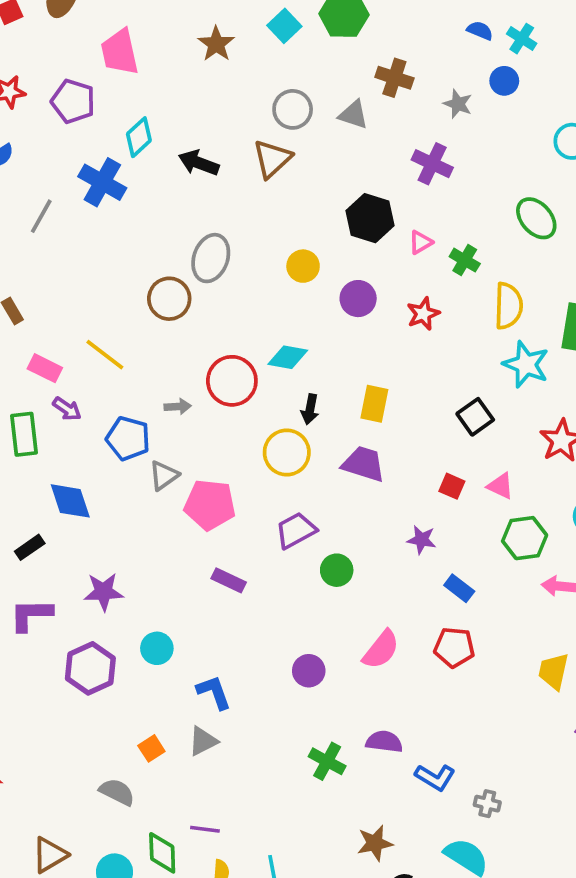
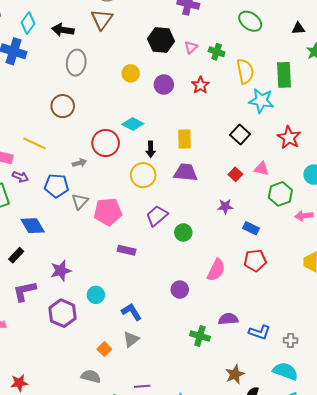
gray ellipse: (211, 258) -> (76, 63), moved
cyan diamond: (288, 357) -> (133, 124), turned 30
red square: (452, 486) -> (235, 174), turned 32

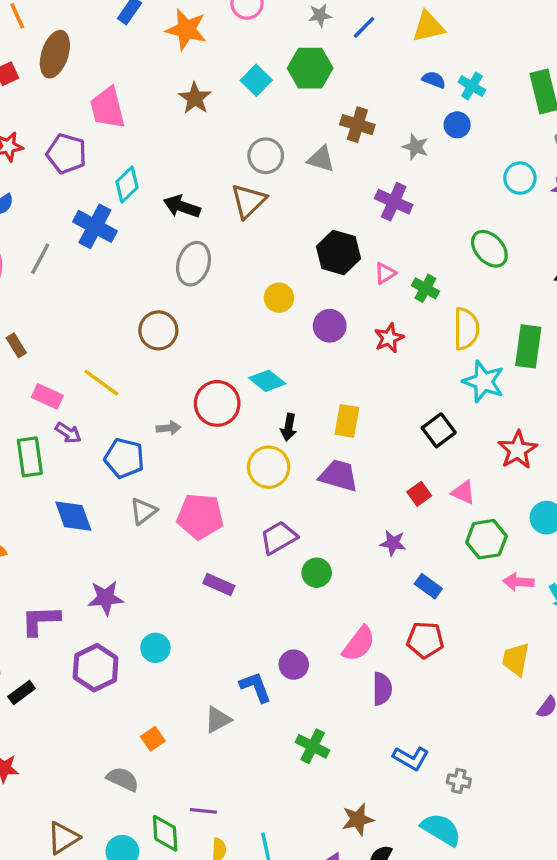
gray triangle: (80, 201) -> (143, 511), moved
black rectangle: (16, 255) -> (22, 692), moved
blue L-shape: (131, 312) -> (256, 687), moved
purple semicircle: (228, 319) -> (382, 689), moved, turned 84
gray triangle: (131, 339) -> (218, 720), moved

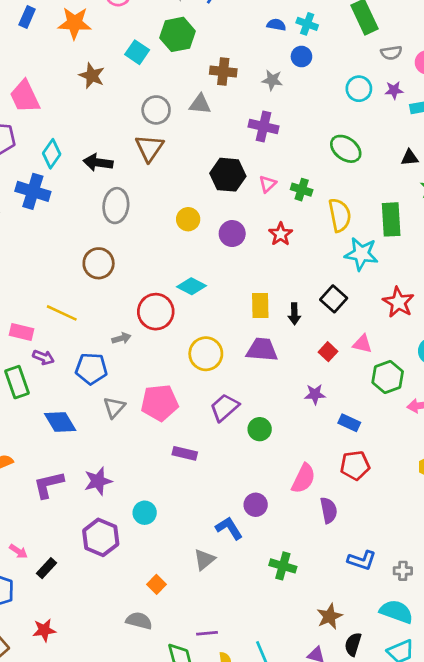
black arrow: (289, 427) -> (294, 314), moved
purple L-shape: (40, 620) -> (49, 485), moved

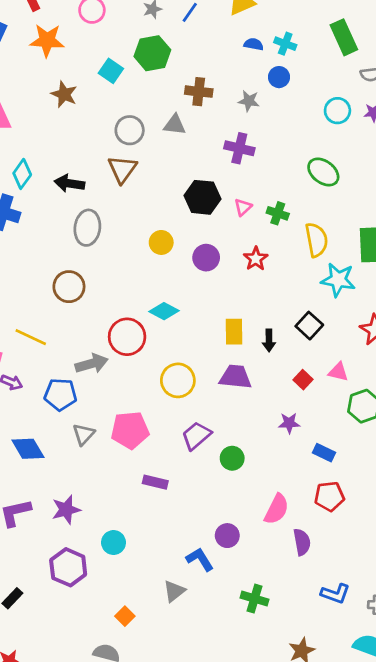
gray arrow: (121, 338) -> (92, 364), size x1.6

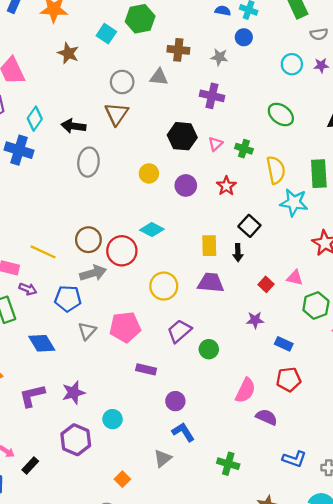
brown circle: (69, 287) -> (88, 240), moved
black square: (309, 326) -> (249, 226), moved
purple circle: (227, 536) -> (175, 401), moved
purple semicircle: (302, 542) -> (267, 417), turned -55

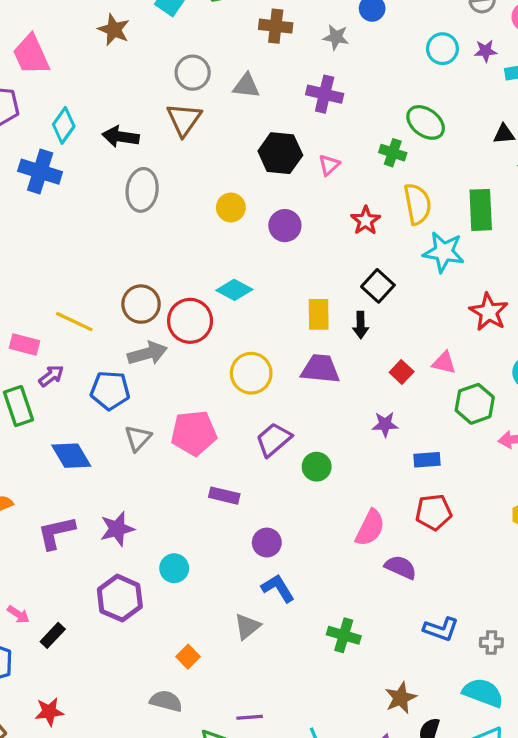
gray triangle: (159, 77) -> (246, 86), moved
green cross: (244, 149) -> (393, 153), moved
red star: (226, 186) -> (366, 220), moved
purple arrow: (28, 289) -> (51, 376), turned -60
blue rectangle: (284, 344) -> (427, 460), turned -30

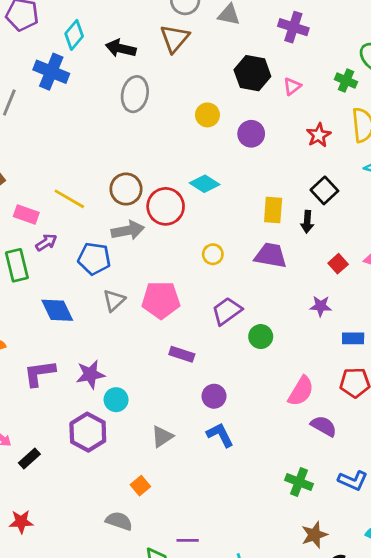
yellow circle: (251, 373) -> (213, 254), size x0.6
cyan circle: (174, 568) -> (116, 400), moved
gray triangle: (247, 626) -> (162, 436), moved
green cross: (344, 635) -> (299, 482), moved

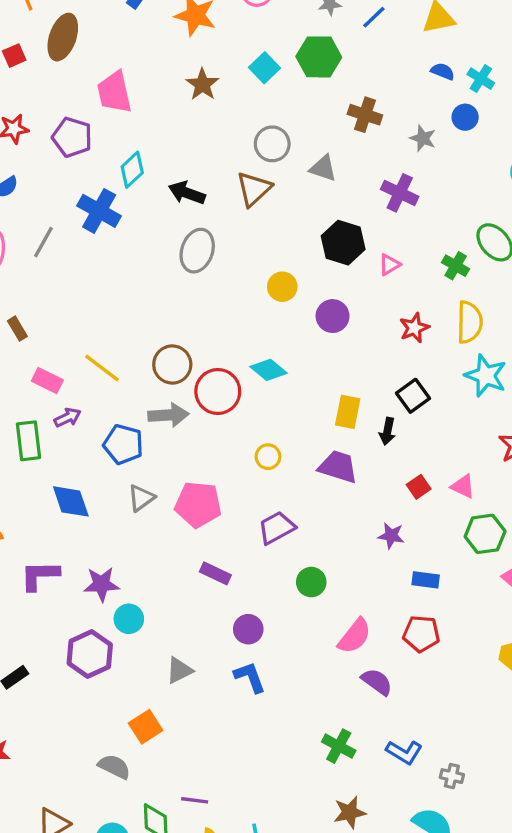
green circle: (261, 337) -> (311, 582), moved
orange square: (140, 486) -> (146, 727), size x1.4

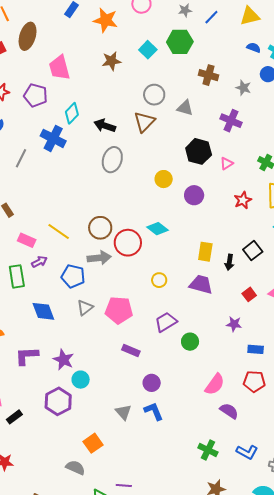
brown star: (202, 84) -> (111, 61), turned 30
black square: (413, 396) -> (253, 251), moved
green circle: (311, 582) -> (190, 342), moved
purple star: (101, 584) -> (63, 360), turned 30
gray triangle: (179, 670) -> (123, 412), moved, turned -42

